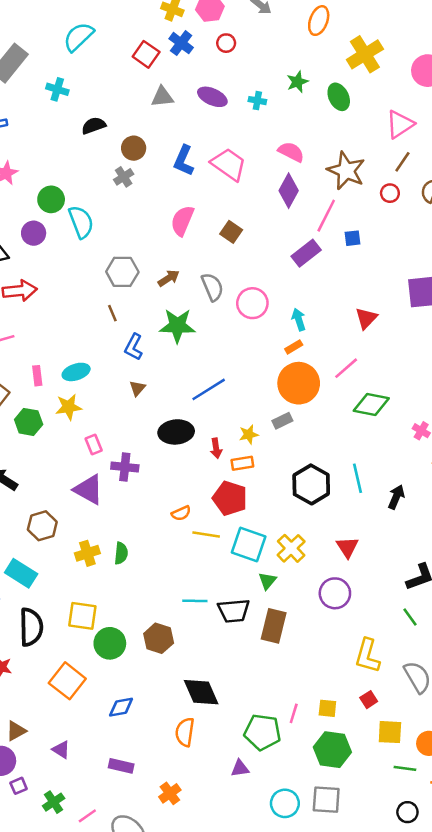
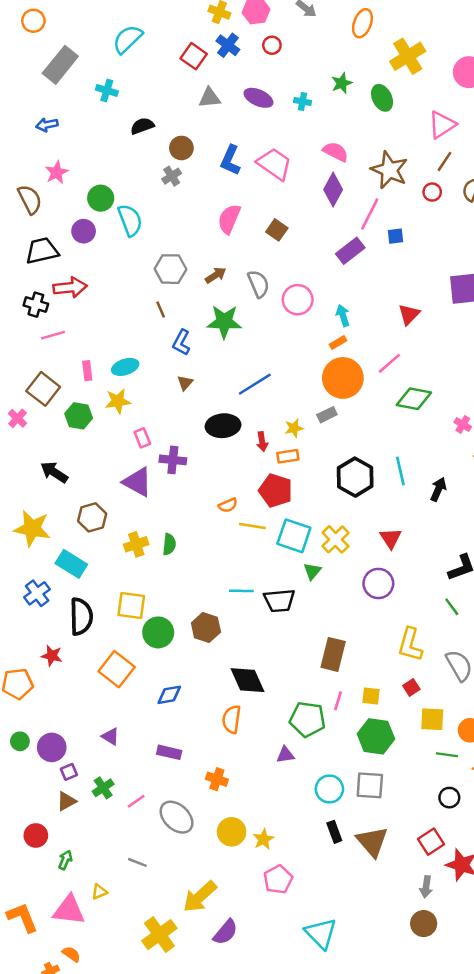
brown rectangle: (274, 626) -> (333, 654), moved
brown triangle: (16, 731) -> (66, 801), moved
orange cross: (170, 793) -> (217, 779), turned -35

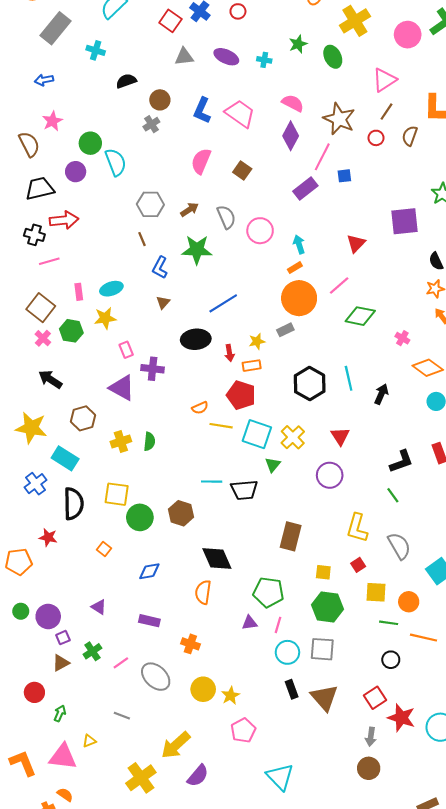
pink cross: (17, 418) -> (43, 338), moved
orange square: (117, 669) -> (104, 549), size x0.5
pink line: (338, 701) -> (278, 625), moved

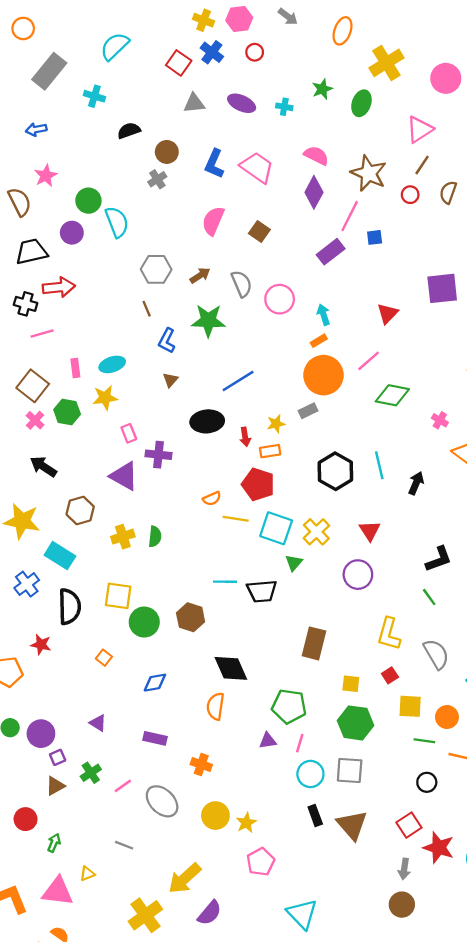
green ellipse: (333, 57) -> (361, 103), turned 45

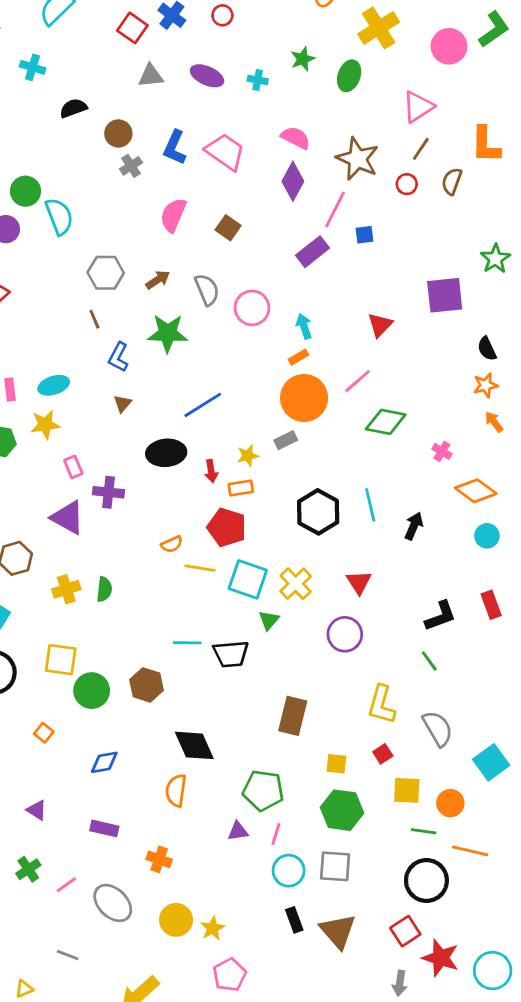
gray cross: (157, 179) -> (131, 166), moved
black circle: (427, 782) -> (426, 880), size x1.8

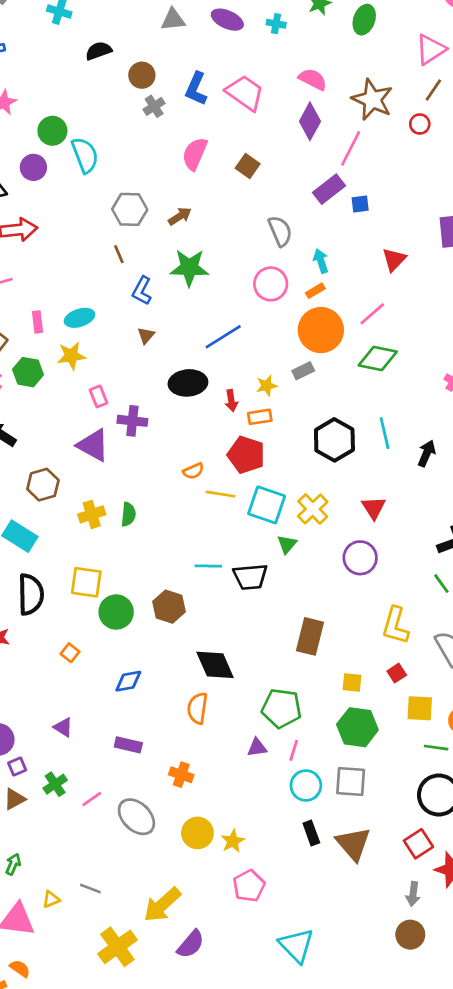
blue square: (365, 235) -> (360, 204), moved
gray semicircle: (207, 290) -> (280, 231), moved
pink circle: (252, 308) -> (271, 284), moved
green diamond: (386, 422) -> (378, 359), moved
gray line: (68, 955) -> (90, 889), moved

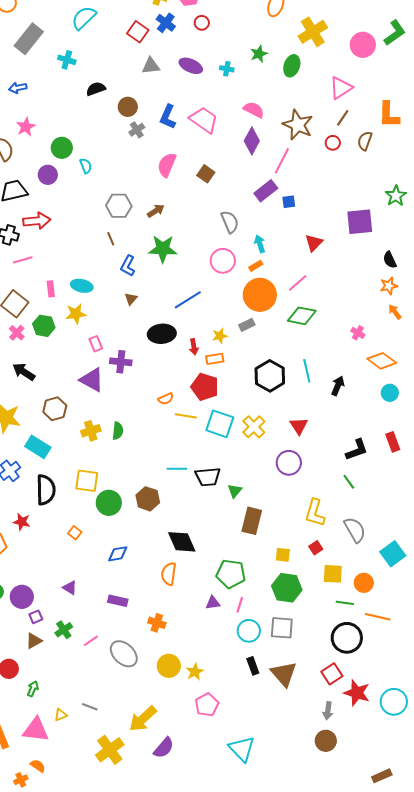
cyan semicircle: (85, 155) -> (86, 166), size x0.6
cyan ellipse: (80, 318) -> (82, 286), turned 30
green triangle: (287, 544) -> (235, 491), moved

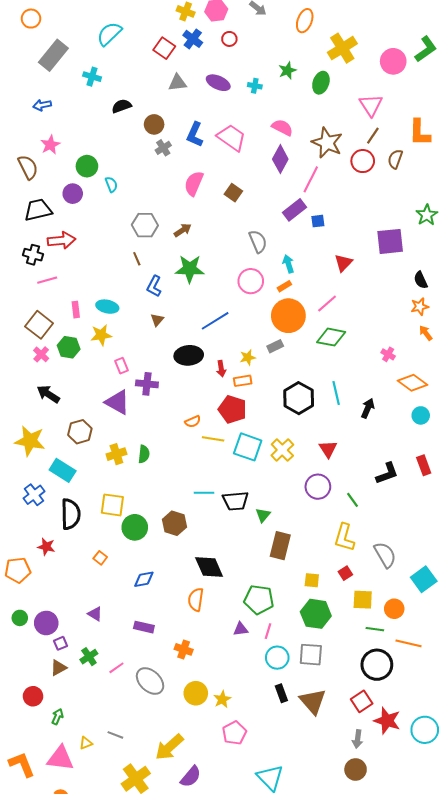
pink triangle: (341, 88) -> (371, 105), turned -30
red circle: (333, 143) -> (363, 161), size x1.5
green line: (349, 482) -> (352, 500), moved

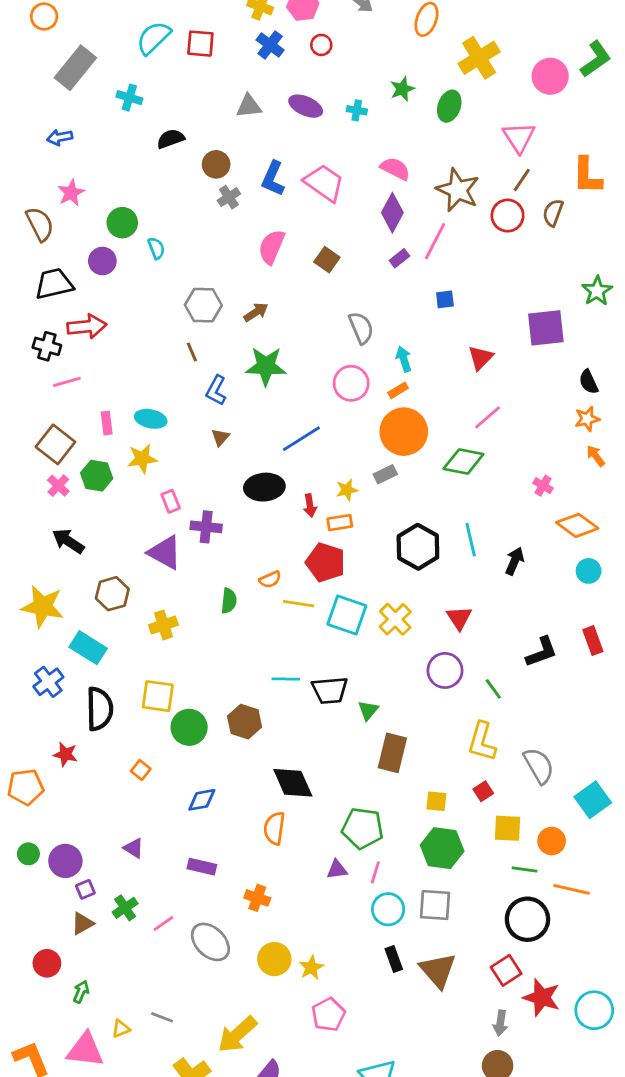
red square: (164, 48) -> (200, 44), moved, turned -30
purple rectangle: (294, 210) -> (399, 258), moved, size x0.6
pink line: (327, 303) -> (488, 417), moved
green semicircle: (144, 454) -> (229, 601), moved

